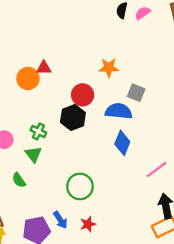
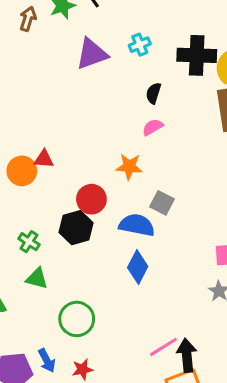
pink semicircle: (143, 13) -> (153, 127), moved
green triangle: (33, 154) -> (37, 278), moved, turned -42
pink line: (157, 169) -> (163, 347), moved

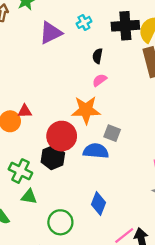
orange star: (129, 167) -> (86, 110), size x1.5
red circle: (91, 199) -> (62, 136), size x1.4
green cross: (29, 242) -> (20, 171), size x1.5
blue diamond: (138, 267) -> (99, 204), moved

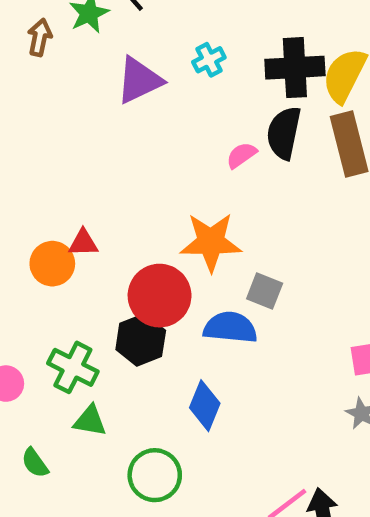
black semicircle: (98, 56) -> (284, 133), moved, size x1.6
pink semicircle: (100, 80) -> (241, 155), moved
blue diamond: (99, 204) -> (205, 406), moved

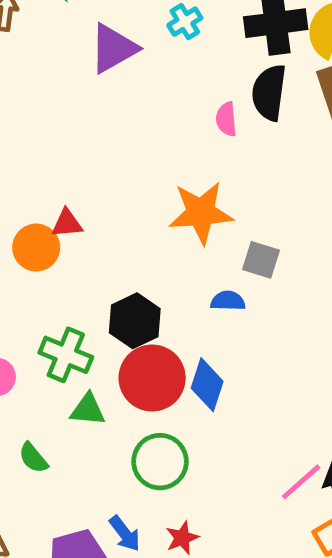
pink semicircle: (241, 155) -> (226, 119), turned -56
red circle: (160, 296) -> (152, 378), moved
blue semicircle: (230, 327) -> (228, 301), size x0.6

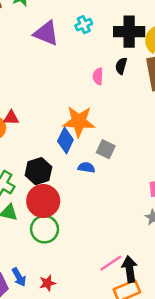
purple triangle: (113, 48) -> (46, 33), turned 44
black semicircle: (269, 93) -> (121, 66), size x0.6
blue diamond: (207, 385) -> (65, 140), moved
green circle: (160, 462) -> (45, 229), moved

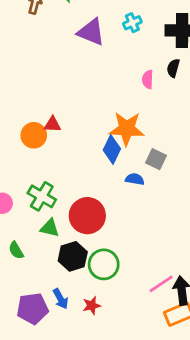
black hexagon: (38, 171) -> (73, 256), moved
green circle: (45, 229) -> (104, 264), moved

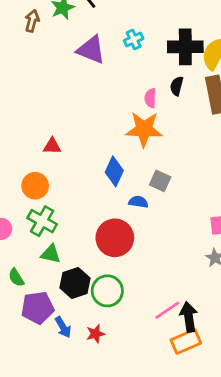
orange star: (127, 129) -> (144, 129), moved
orange circle: (34, 135) -> (35, 186), moved
red circle: (87, 216) -> (115, 238), moved
purple pentagon: (33, 309) -> (38, 308), moved

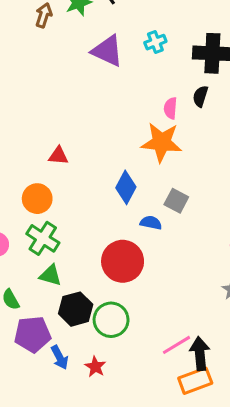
red star: (95, 334) -> (95, 367), turned -30

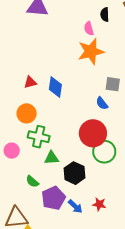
blue diamond: (126, 187) -> (55, 87), moved
blue semicircle: (151, 223) -> (102, 103), turned -120
green circle: (111, 320) -> (104, 152), moved

